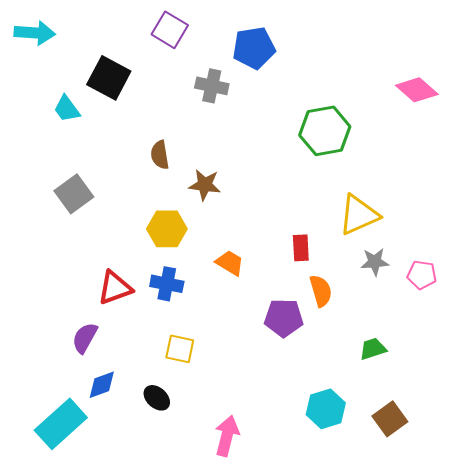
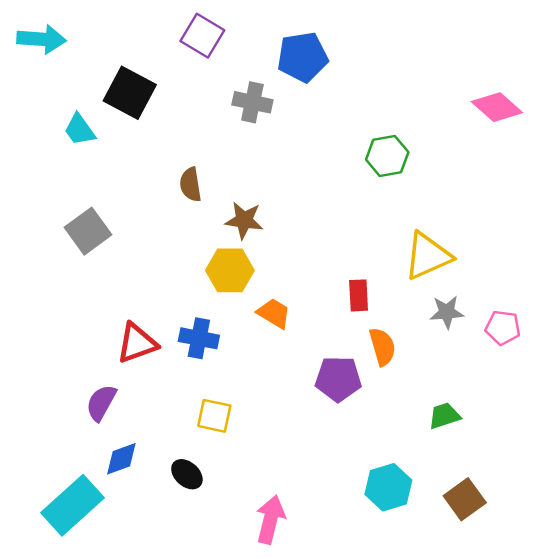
green hexagon: (325, 131) -> (387, 156), size x0.7
yellow hexagon: (167, 229) -> (230, 270), moved

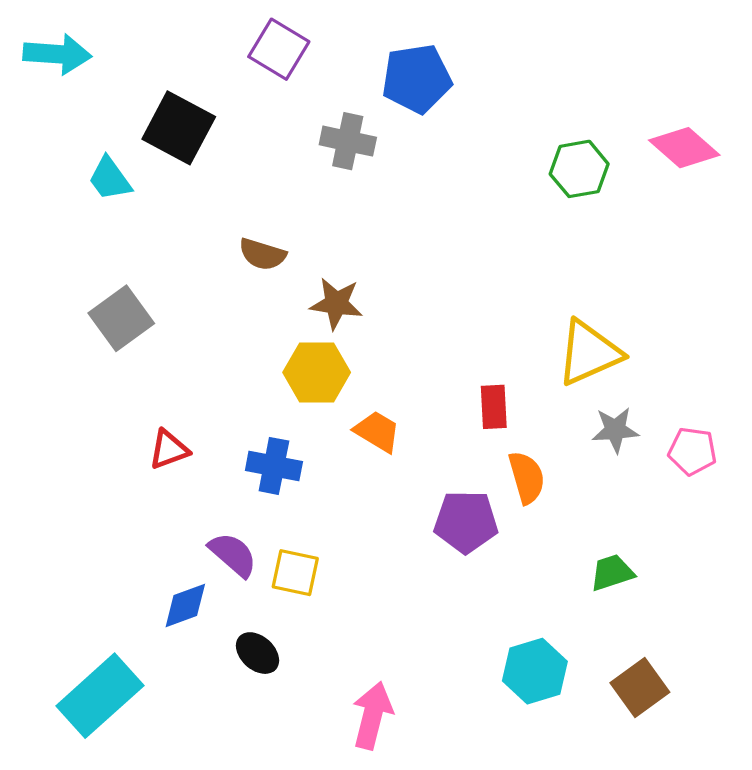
green hexagon: (387, 156) -> (579, 169), moved
brown semicircle: (191, 185) -> (262, 254), turned -64
red triangle: (137, 343) -> (169, 450), moved, size x0.7
purple semicircle: (101, 403) -> (233, 555), moved, turned 102
blue diamond: (121, 459) -> (185, 605), moved

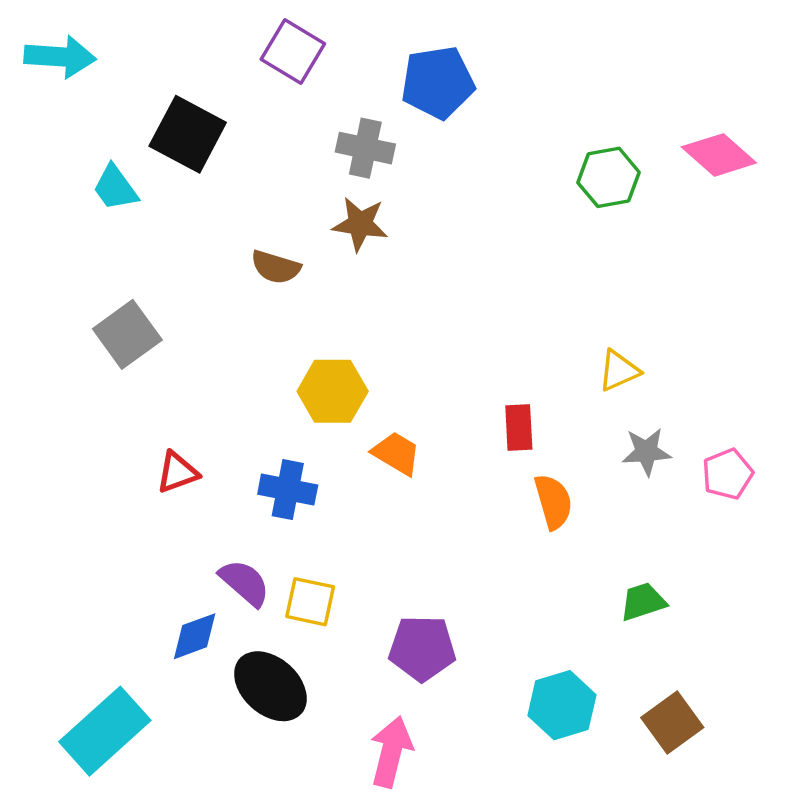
brown star: (336, 304) -> (360, 224), moved
yellow triangle: (589, 353) -> (619, 371), size x0.6
pink pentagon: (692, 451) -> (728, 474), turned -30
purple pentagon: (466, 522) -> (422, 648), moved
black ellipse: (257, 653) -> (270, 686), size x1.6

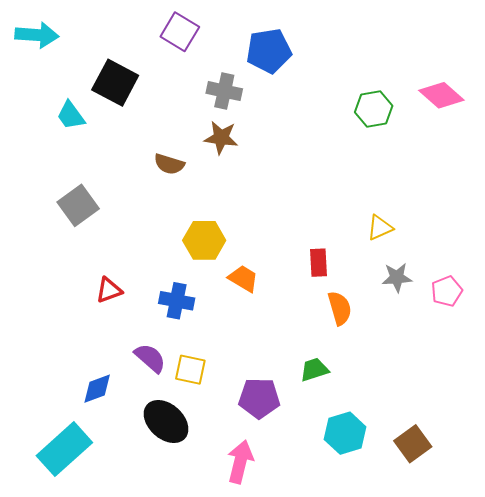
green trapezoid: (643, 602) -> (314, 370), moved
blue diamond: (195, 636) -> (97, 389), moved

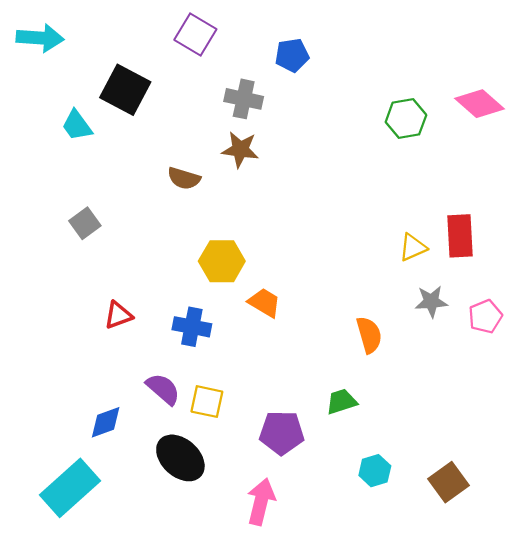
blue pentagon: (269, 51) -> (292, 55), size x0.7
gray square: (78, 205) -> (85, 223), size x0.7
red rectangle: (319, 263) -> (460, 236), moved, size x1.4
cyan hexagon: (345, 433) -> (375, 471), size x0.7

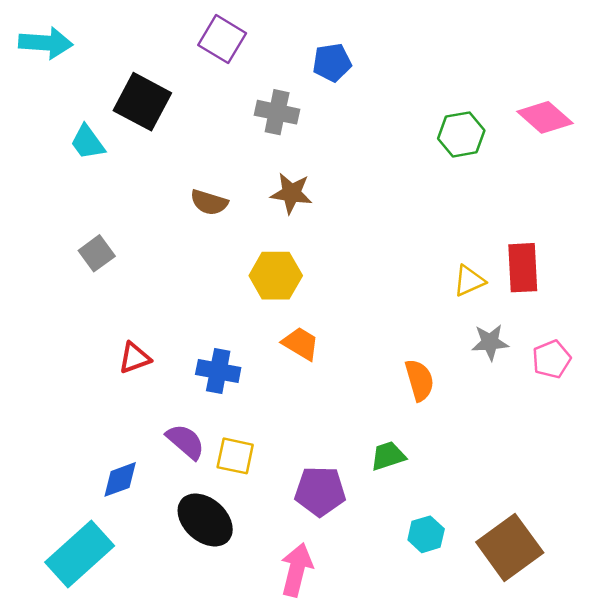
brown star: (240, 150) -> (291, 193), moved
yellow hexagon: (222, 261) -> (276, 276), moved
brown square: (449, 482) -> (510, 547), size x1.4

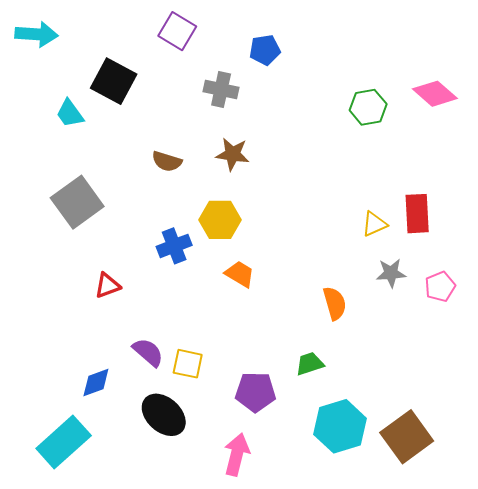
gray square: (97, 253) -> (77, 202), size x1.8
blue cross: (218, 371) -> (174, 246), moved, turned -32
cyan hexagon: (426, 534) -> (340, 426), size x1.8

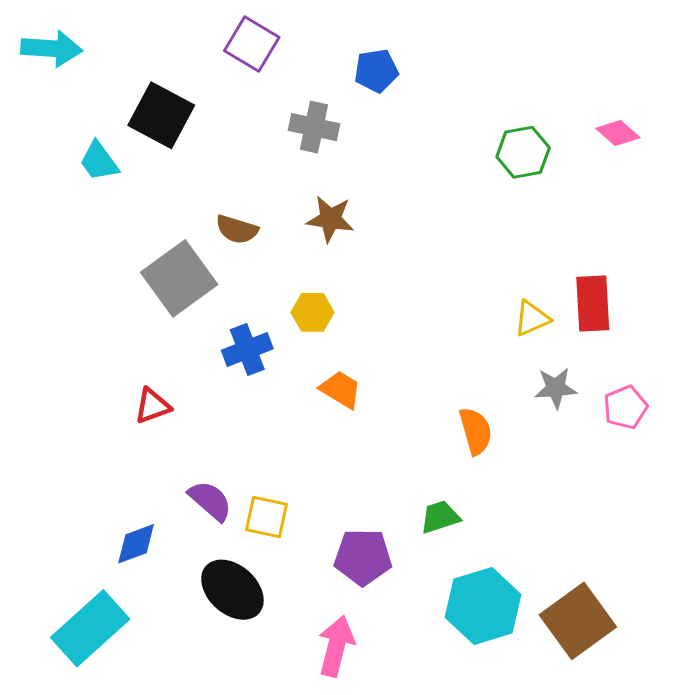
pink diamond: (435, 94) -> (618, 133), size x0.7
gray square: (77, 202) -> (179, 278), moved
yellow hexagon: (220, 220) -> (313, 312), size x0.7

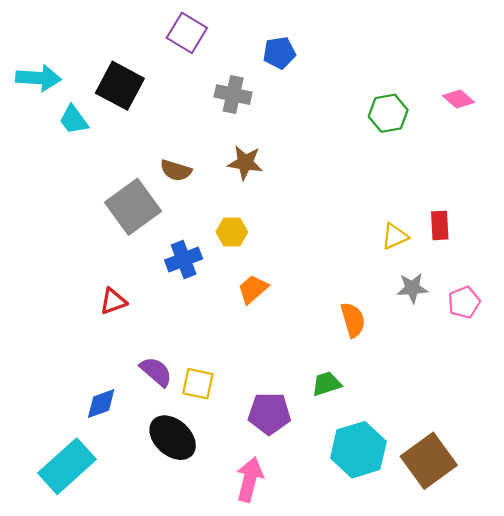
cyan arrow: (52, 48) -> (38, 78), moved
red rectangle: (593, 304) -> (440, 225), size x0.7
orange trapezoid: (341, 390) -> (253, 289), turned -72

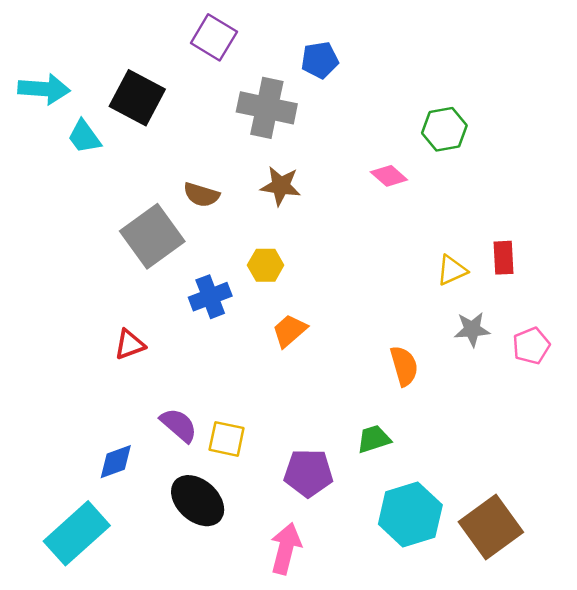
gray cross: (233, 95) -> (267, 108), size x1.4
pink diamond: (459, 99) -> (389, 176), moved

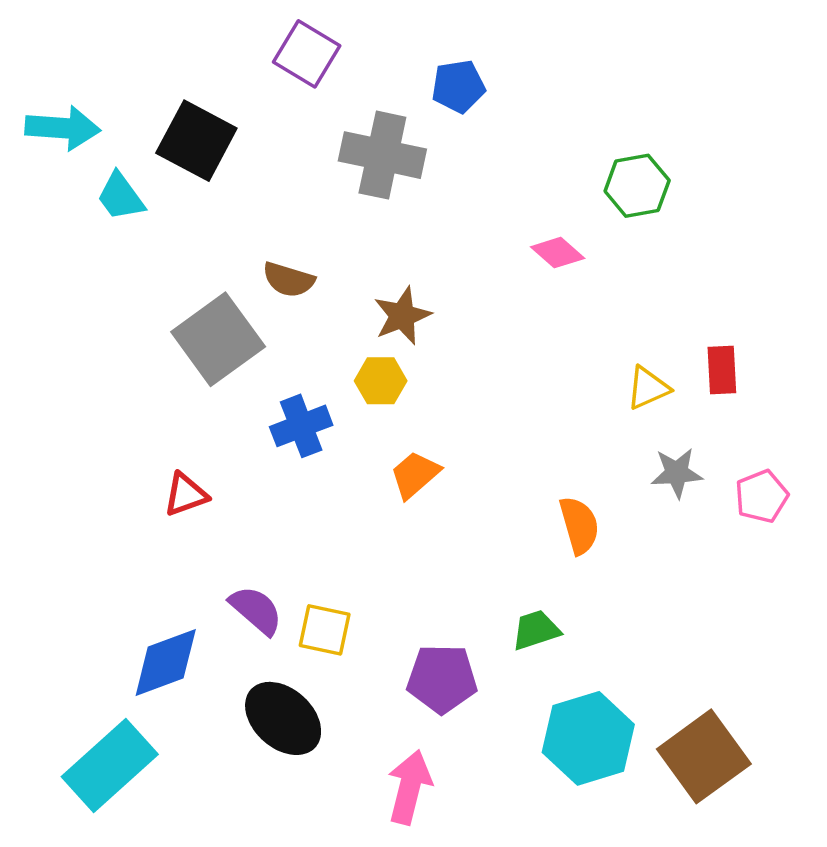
brown star: (281, 186) -> (402, 316), moved, turned -30
blue diamond: (116, 462) -> (166, 662), size x1.4

